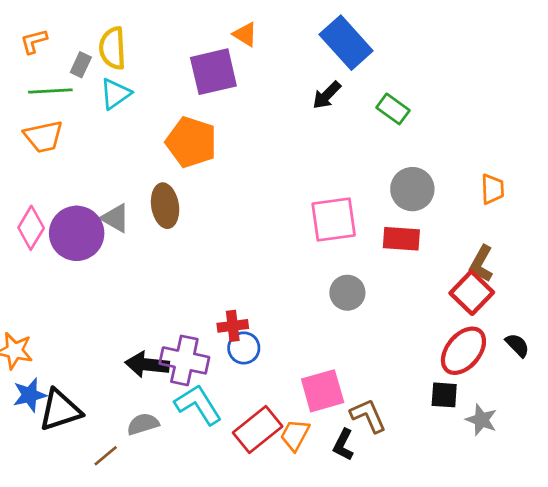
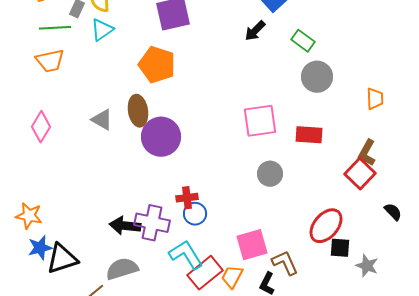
gray circle: (412, 189) -> (317, 77), moved
purple circle: (77, 233) -> (161, 137), moved
red ellipse: (463, 351) -> (326, 226), moved
cyan L-shape: (198, 405) -> (186, 255), moved
gray semicircle: (143, 424) -> (122, 269), size x1.4

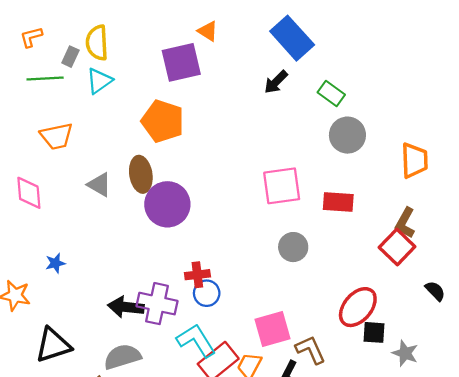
orange trapezoid: (50, 61) -> (57, 136), moved
orange trapezoid: (375, 99) -> (414, 160), size x1.4
pink diamond: (41, 127) -> (29, 193), turned -36
blue star: (40, 248) -> (55, 263), moved, size x0.7

